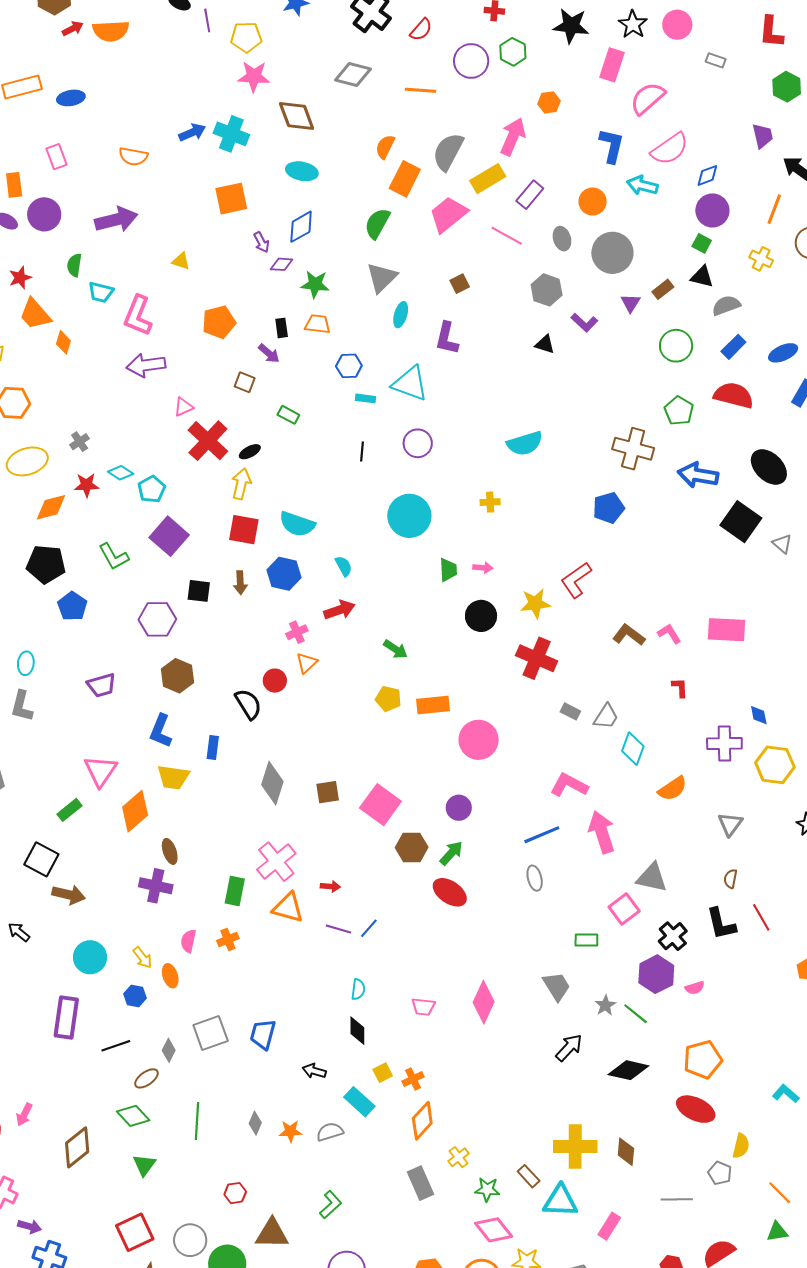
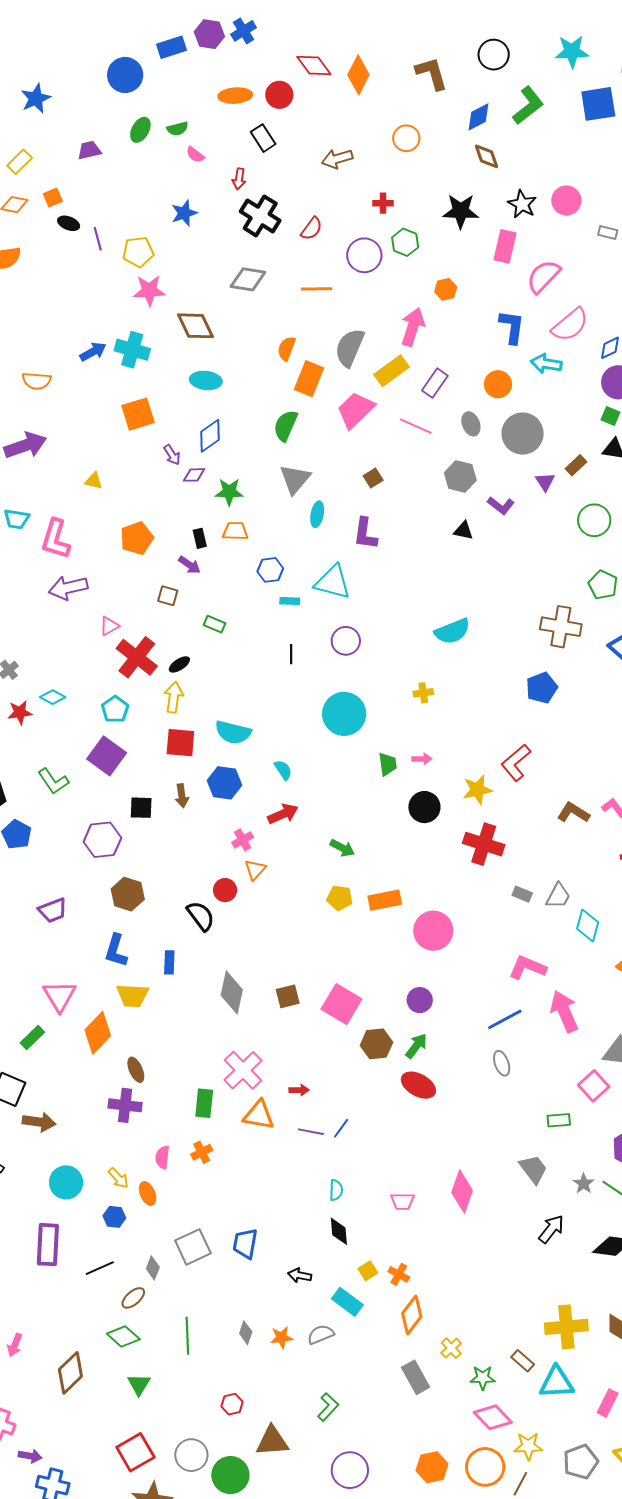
cyan pentagon: (152, 489) -> (115, 709), moved
orange cross: (413, 1079) -> (399, 1274), turned -30

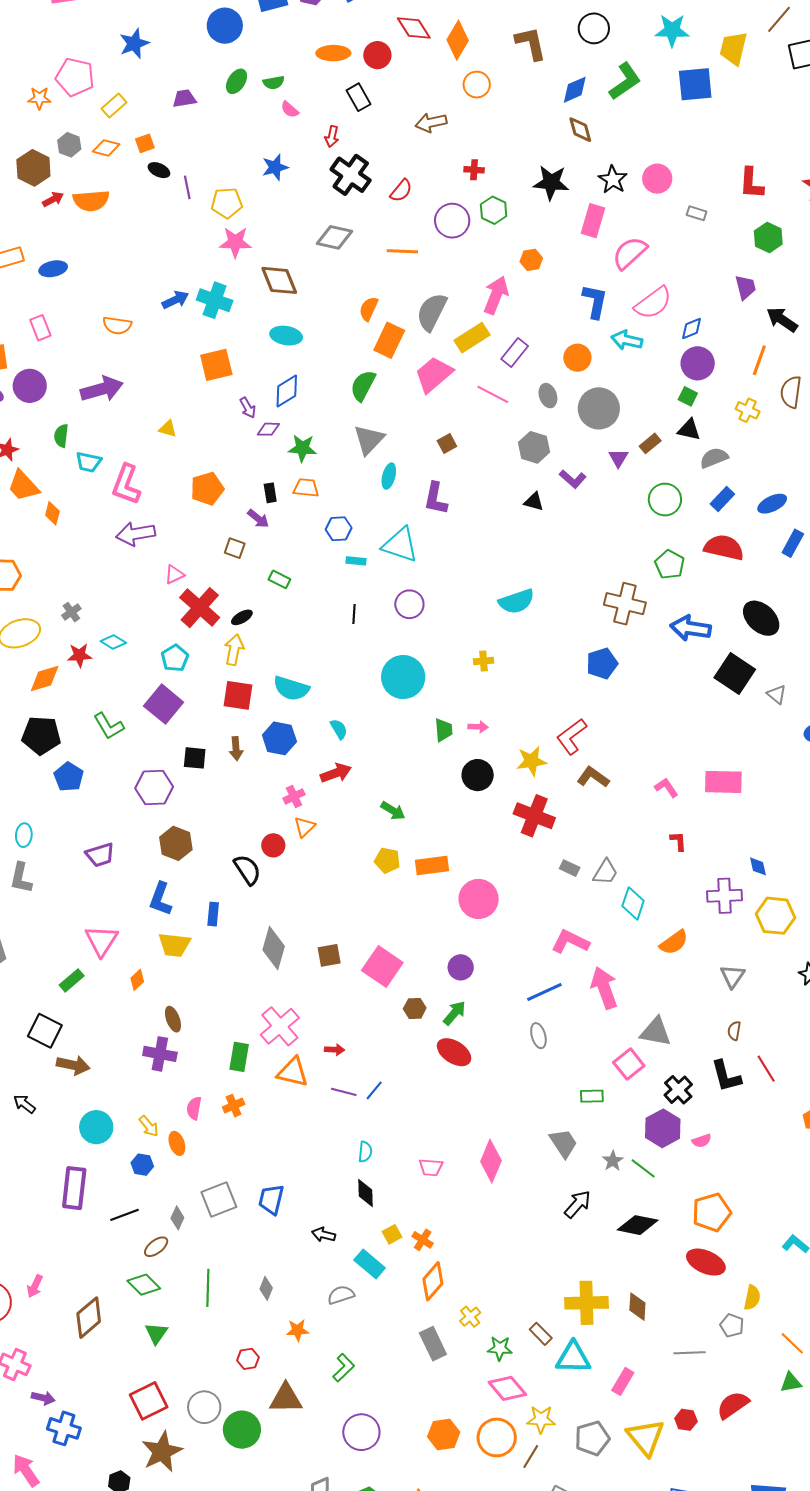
orange circle: (406, 138) -> (477, 85), moved
brown L-shape: (573, 813) -> (593, 777), moved
orange diamond: (98, 1033) -> (137, 980), size x0.5
brown hexagon: (376, 1044) -> (415, 1008), size x0.7
orange star: (281, 1337) -> (298, 1330), moved

